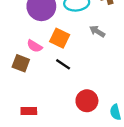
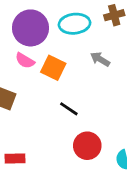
pink semicircle: (35, 46) -> (25, 61), moved
black line: (63, 64) -> (69, 109), moved

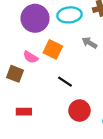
pink semicircle: (25, 61) -> (31, 57), moved
red rectangle: (15, 158) -> (24, 112), moved

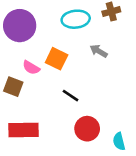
purple circle: (35, 18) -> (20, 26), moved
red rectangle: (24, 112) -> (23, 130), size x1.6

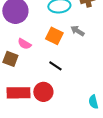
orange square: (57, 59) -> (54, 36), moved
red circle: (87, 129) -> (43, 92), moved

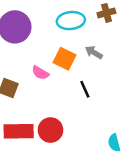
pink semicircle: (24, 44) -> (40, 73), moved
black line: (55, 66) -> (85, 89), moved, turned 32

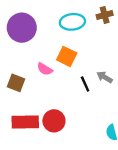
gray arrow: (94, 52) -> (105, 77), moved

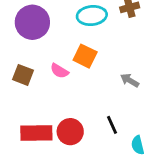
brown square: (16, 83) -> (23, 75), moved
black line: (85, 84) -> (112, 125), moved

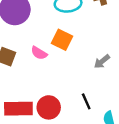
gray arrow: (130, 80) -> (102, 61), turned -70

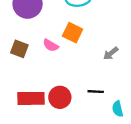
black line: (86, 101) -> (96, 92), turned -63

